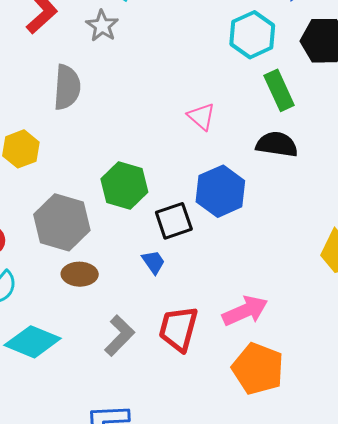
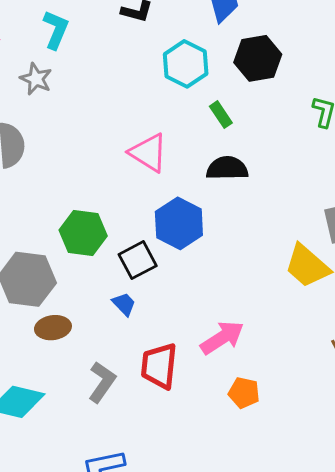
green rectangle: (279, 90) -> (221, 115), size x0.7
pink triangle: (201, 116) -> (148, 153), size x1.4
orange pentagon: (258, 369) -> (244, 393), size x0.6

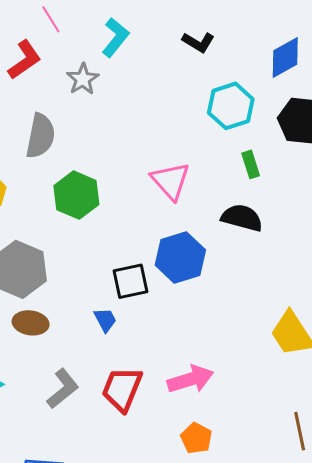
green hexagon: (83, 233) -> (76, 195), moved

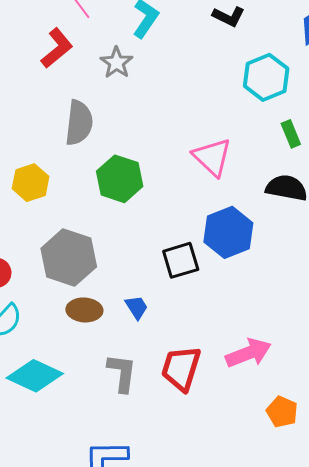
blue trapezoid: (105, 320) -> (137, 307), moved
gray L-shape: (63, 389) -> (122, 373), turned -39
orange pentagon: (196, 438) -> (282, 412), moved

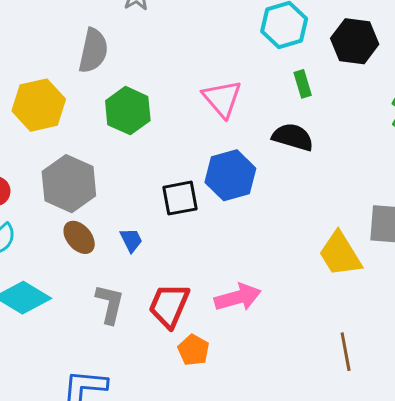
yellow hexagon: (31, 183) -> (39, 105), size x1.4
brown ellipse: (84, 310) -> (79, 237), turned 40
orange pentagon: (282, 412) -> (194, 350), moved

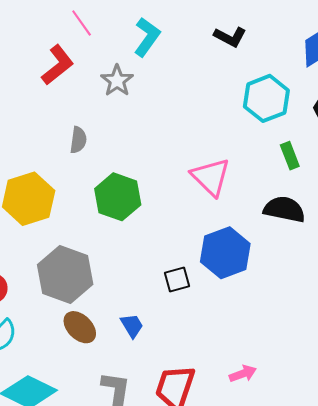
gray semicircle: (93, 51) -> (78, 140), size x0.6
black square: (180, 198) -> (177, 280), size x0.7
pink arrow: (238, 297) -> (243, 374), size x0.6

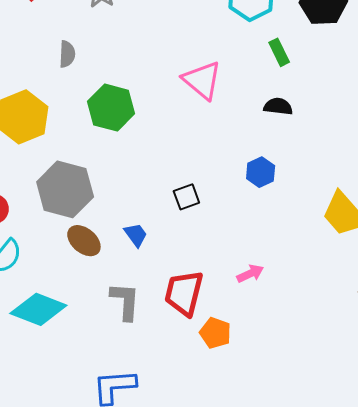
black semicircle: (284, 209) -> (278, 106), size x0.7
blue hexagon: (225, 253) -> (261, 172), moved, size x0.6
black square: (177, 280) -> (186, 197), moved

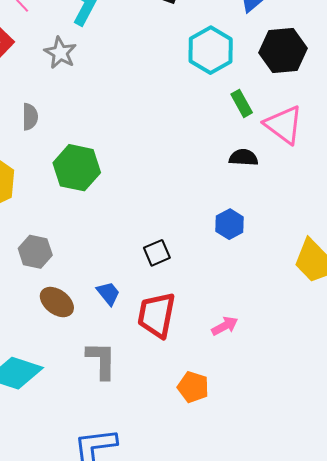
pink triangle: (202, 80) -> (284, 125), moved
gray hexagon: (65, 189) -> (35, 252), size x0.6
red trapezoid: (184, 293) -> (156, 315), moved

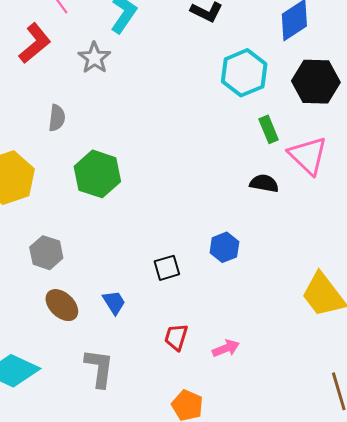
blue hexagon: (230, 224) -> (224, 247), moved
red trapezoid: (156, 315) -> (176, 337), moved, size x0.6

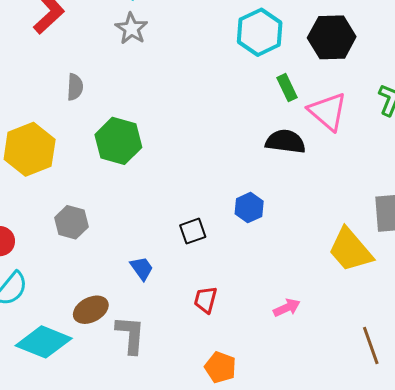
gray star: (94, 58) -> (131, 29), moved
black semicircle: (264, 183) -> (285, 142), size x1.4
brown ellipse: (62, 305) -> (91, 310), moved, turned -68
pink arrow: (226, 348) -> (287, 308), moved

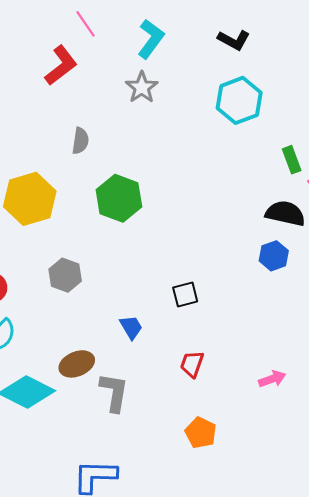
cyan hexagon: (260, 32) -> (239, 100), moved
blue hexagon: (249, 208) -> (274, 256), moved

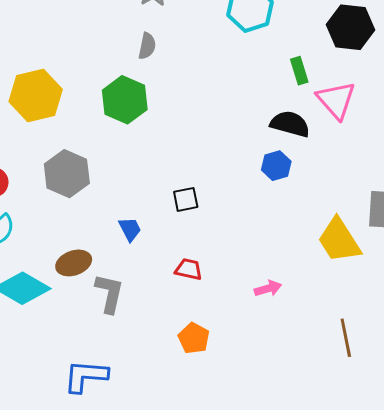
gray semicircle: (80, 141) -> (147, 46), moved
gray hexagon: (65, 275) -> (67, 174), size x1.4
red trapezoid: (192, 364) -> (189, 269), turned 80

